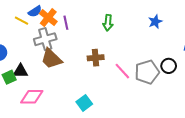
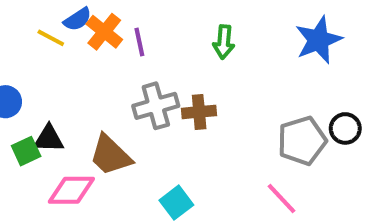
blue star: (155, 22) -> (318, 40), size x1.6
gray cross: (45, 39) -> (156, 106), moved
brown trapezoid: (51, 59) -> (110, 155), moved
pink line: (122, 71) -> (281, 198), moved

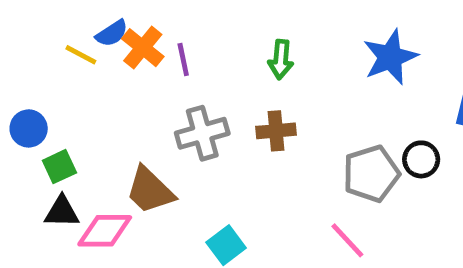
brown cross: (199, 112) -> (276, 131), moved
black triangle: (49, 139) -> (62, 212), moved
green square: (26, 151) -> (59, 167), moved

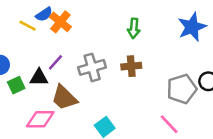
purple line: (183, 59) -> (55, 62), moved, turned 54
black triangle: (62, 212) -> (39, 78), moved

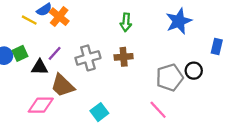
green square: (16, 85) -> (20, 53), moved

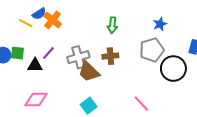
blue star: (179, 21) -> (160, 24), size x0.6
green square: (20, 53) -> (17, 53), turned 32
black circle: (194, 71) -> (173, 69), size x1.6
gray pentagon: (170, 78) -> (152, 50), moved
brown trapezoid: (63, 86) -> (89, 72), moved

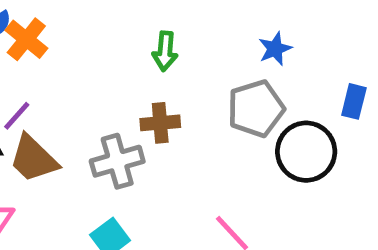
gray cross: (78, 57) -> (117, 161), moved
brown trapezoid: (89, 72) -> (33, 159), moved

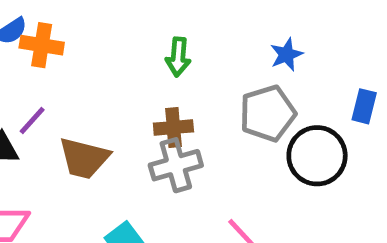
orange cross: (26, 39) -> (42, 45), turned -30
brown trapezoid: (33, 159) -> (84, 158), moved, turned -30
gray cross: (117, 161) -> (176, 165), moved

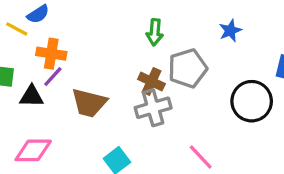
orange cross: (42, 45) -> (51, 54), moved
gray pentagon: (268, 113) -> (188, 68), moved
brown cross: (173, 128) -> (151, 81), turned 30

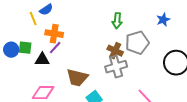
yellow line: (17, 29) -> (33, 19), turned 40
brown trapezoid: (89, 103) -> (77, 78), moved

